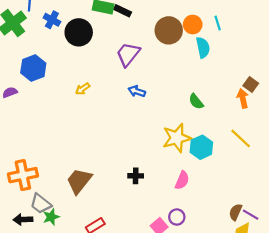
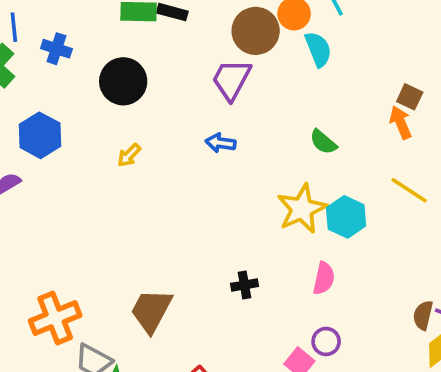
black circle: (79, 32) -> (123, 81), moved
purple trapezoid: (128, 54) -> (231, 80), moved

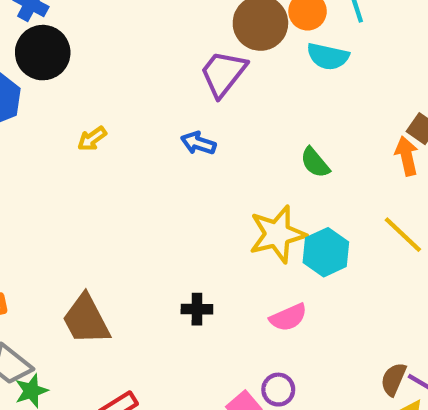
cyan semicircle: (318, 49) -> (328, 56), turned 114
black circle: (123, 81) -> (43, 53), moved
pink semicircle: (324, 278) -> (288, 317), turned 44
brown trapezoid: (151, 311) -> (86, 320), turned -66

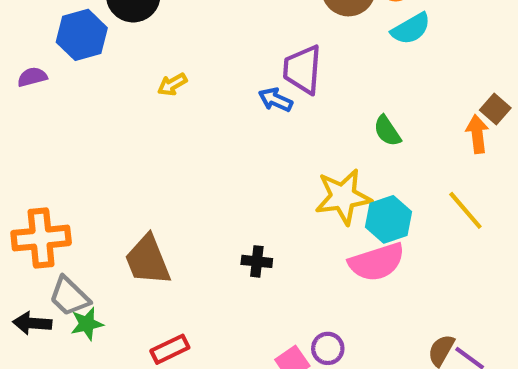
cyan semicircle: (328, 56) -> (411, 29), turned -48
purple trapezoid: (223, 73) -> (302, 70), moved, turned -40
pink semicircle: (288, 317) -> (377, 262), moved, size x1.5

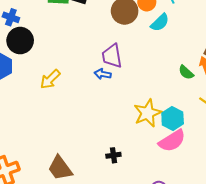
yellow arrow: (172, 84) -> (50, 79), size x1.5
green semicircle: (387, 131) -> (186, 72), moved

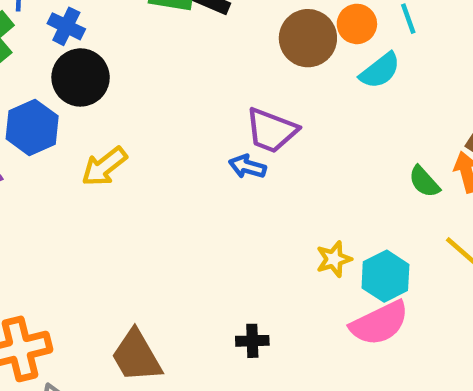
purple trapezoid: (112, 56) -> (271, 130), turned -65
yellow arrow: (50, 79) -> (104, 167), moved
yellow star: (148, 113) -> (334, 259), size x0.6

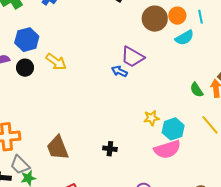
black circle: (81, 77) -> (25, 68), moved, size x0.7
yellow arrow: (104, 167) -> (56, 62), turned -115

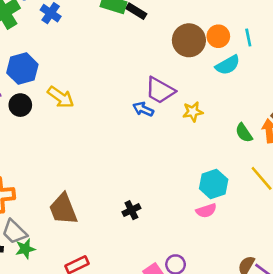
yellow star: (151, 118) -> (193, 112), moved
black cross: (110, 149) -> (131, 210), turned -32
pink semicircle: (167, 149) -> (206, 211), size x0.6

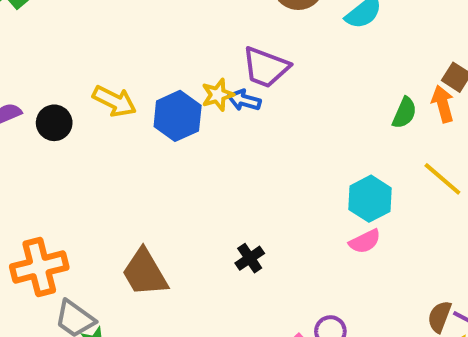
blue hexagon: (22, 69) -> (178, 116), moved
yellow star: (193, 112) -> (218, 95), moved
green semicircle: (244, 133) -> (404, 113), turned -114

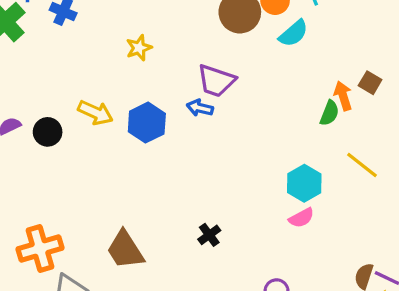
yellow star: (218, 95) -> (139, 48), moved
orange arrow: (443, 104) -> (343, 96), moved

